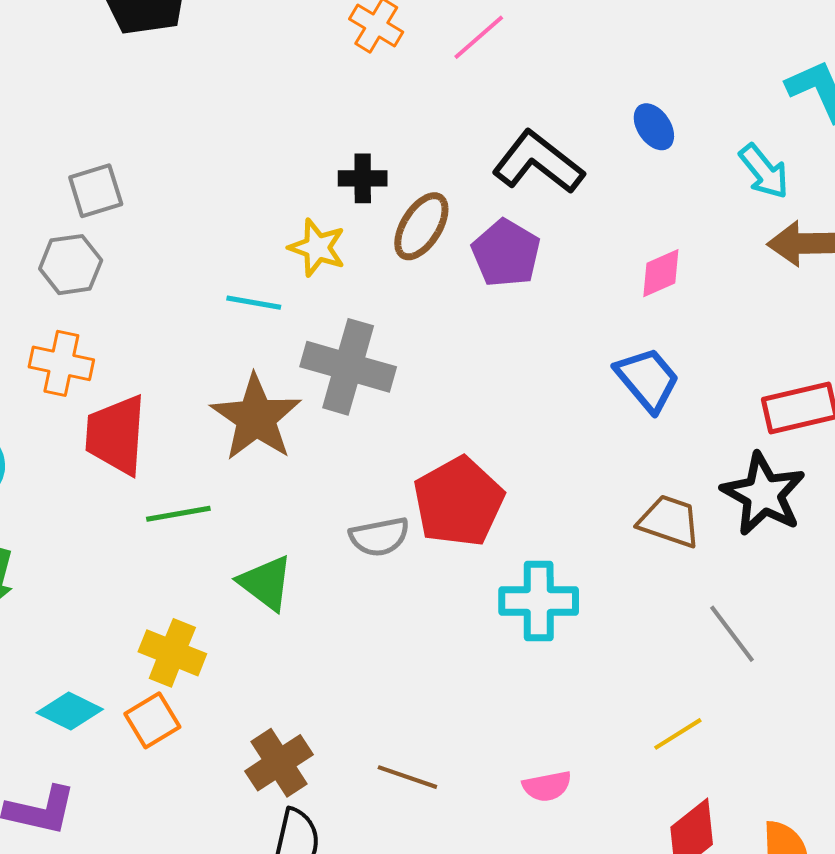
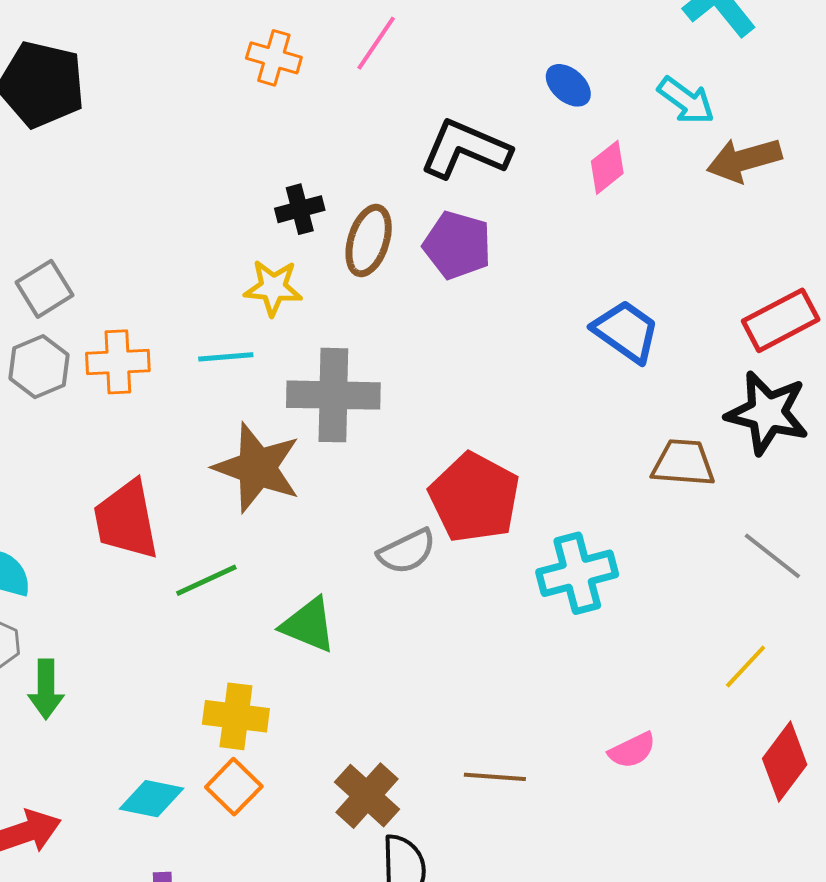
pink diamond: (661, 273) -> (607, 167), moved
orange cross: (61, 363) -> (118, 362), moved

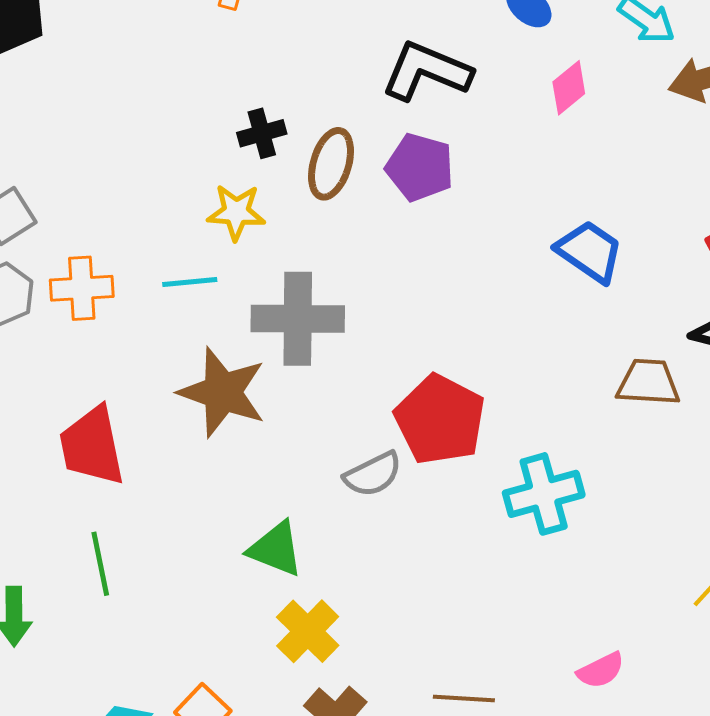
green line: (206, 580) -> (100, 564), moved, turned -76
yellow cross: (236, 716) -> (308, 631), moved, turned 38

